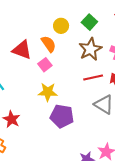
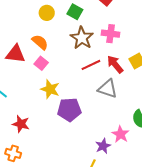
yellow circle: (61, 26) -> (47, 13), moved
yellow star: (48, 92) -> (50, 89), turned 30

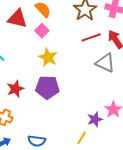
purple pentagon: (69, 110) -> (47, 87), moved
red star: (21, 124) -> (15, 89), turned 30

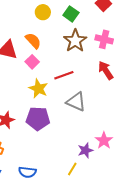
red line: (91, 37) -> (64, 75), moved
gray triangle: (105, 63) -> (76, 102), moved

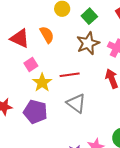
pink square: (32, 62) -> (31, 64), moved

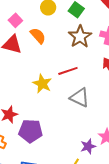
pink square: (31, 64) -> (15, 20), moved
purple pentagon: (35, 112) -> (31, 131), moved

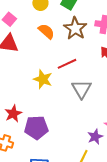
orange semicircle: (38, 36) -> (46, 31), moved
gray triangle: (80, 98) -> (82, 89), turned 40

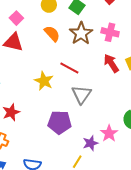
red line: (67, 64) -> (69, 68), turned 48
purple pentagon: (36, 128) -> (60, 122), moved

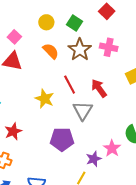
red arrow: (111, 63) -> (99, 88), moved
red line: (69, 68) -> (70, 85), turned 36

